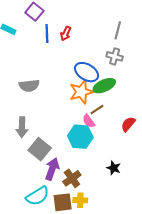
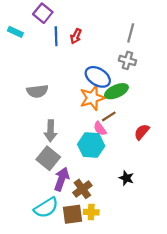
gray arrow: (22, 127) -> (51, 131), moved

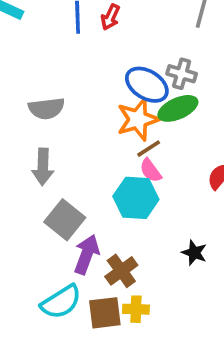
gray cross: (127, 60) -> (182, 74), moved
brown line: (109, 116) -> (149, 149), moved
gray arrow: (51, 131) -> (43, 167), moved

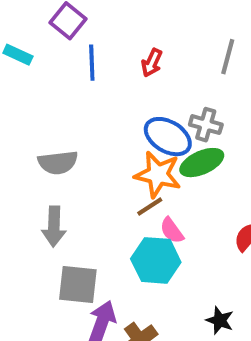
red arrow: (110, 17) -> (152, 63), moved
orange star: (138, 119) -> (158, 175), turned 30
brown line: (149, 149) -> (150, 206), moved
gray square: (65, 220) -> (78, 284), turned -33

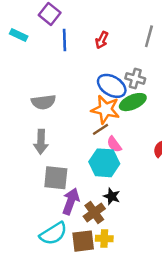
black star: (220, 320) -> (112, 196), moved

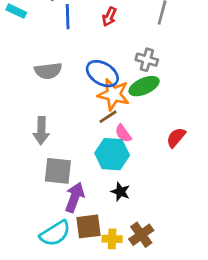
blue ellipse: (112, 86) -> (102, 74), moved
gray semicircle: (43, 102) -> (48, 71), moved
brown cross: (94, 212) -> (141, 235), moved
brown square: (83, 241) -> (88, 226), moved

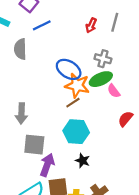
blue line: (68, 17) -> (42, 25), turned 66
red arrow: (109, 17) -> (91, 25), moved
gray semicircle: (48, 71) -> (20, 49), moved, turned 96
pink semicircle: (123, 133) -> (114, 91), moved

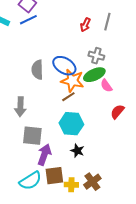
blue line: (42, 25) -> (28, 20), moved
gray semicircle: (20, 49) -> (37, 70), moved

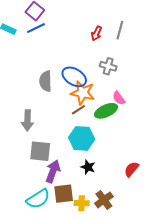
green ellipse: (94, 75) -> (106, 111), moved
red semicircle: (117, 112) -> (131, 169), moved

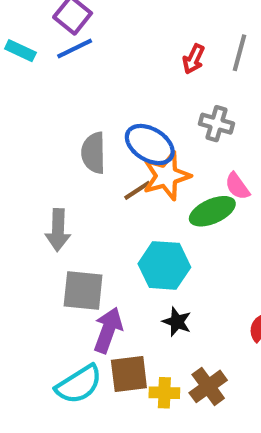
orange star: (83, 93) -> (166, 176), turned -30
brown line: (78, 110) -> (137, 190), moved

